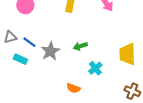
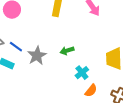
orange semicircle: (73, 88) -> (91, 91), moved, turned -72

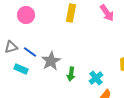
green arrow: (67, 51) -> (71, 74), moved, turned -64

